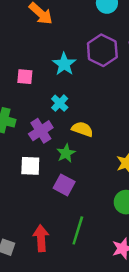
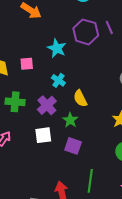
yellow semicircle: (82, 129) -> (80, 98), turned -126

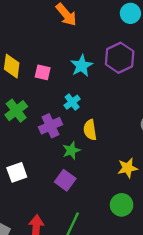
green cross: (15, 102) -> (16, 111), turned 30
white square: (43, 135) -> (17, 172), moved, turned -30

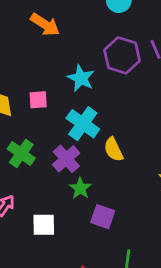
cyan cross: (72, 102) -> (83, 124), size x1.6
green star: (71, 150) -> (80, 188), moved
white square: (17, 172) -> (44, 225), turned 36

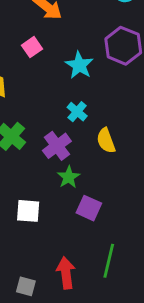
pink square: (38, 100) -> (32, 47), moved, turned -36
cyan cross: (83, 124) -> (77, 112), size x0.6

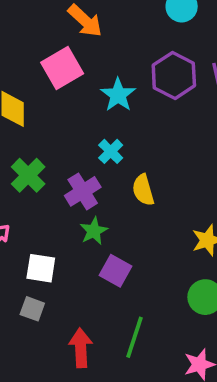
pink square: (32, 47) -> (62, 68), size x1.6
gray square: (26, 286) -> (32, 309), moved

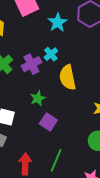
yellow semicircle: (143, 190) -> (68, 77), size x1.4
purple cross: (83, 191) -> (31, 64), moved

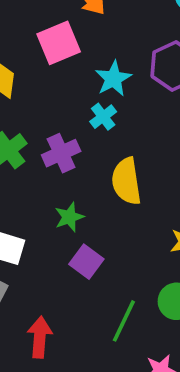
cyan cross: (51, 54) -> (103, 117), moved
green line: (56, 160) -> (124, 321), moved

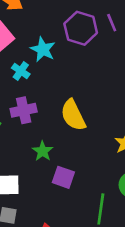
cyan cross: (103, 117) -> (21, 71), moved
purple cross: (61, 153) -> (24, 110), turned 30

